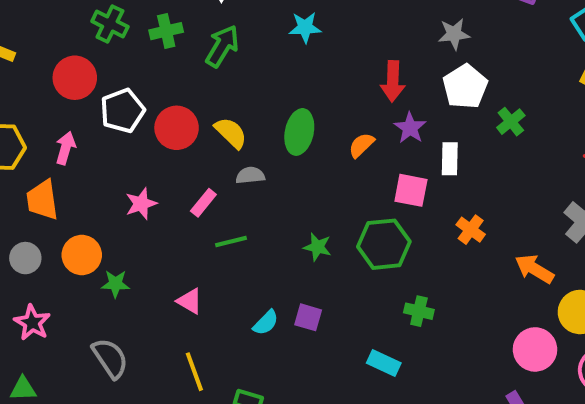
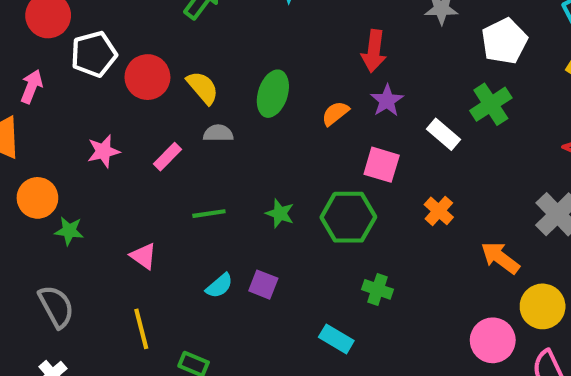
white pentagon: (465, 87) -> (504, 41), moved
green cross: (511, 122) -> (491, 104), size x1.4
white rectangle: (450, 159) -> (444, 134), moved, turned -56
green line: (231, 241) -> (209, 214), moved

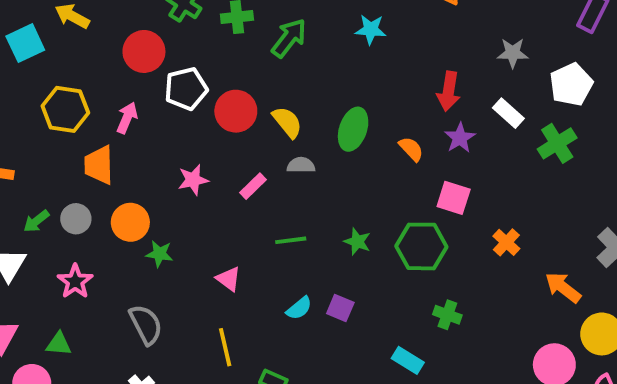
orange semicircle: (335, 113) -> (411, 149), turned 84
white rectangle: (444, 134) -> (508, 113), moved

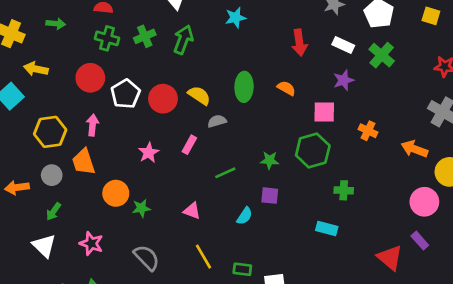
purple star: (460, 138) -> (344, 80), moved, turned 30
gray circle: (76, 219) -> (52, 175), moved
purple square: (340, 308) -> (270, 196), moved

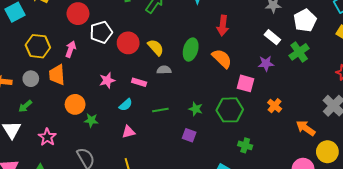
red arrow: (299, 43) -> (223, 25), moved
orange semicircle: (286, 88) -> (222, 59), size x1.5
pink rectangle: (189, 145) -> (139, 82), turned 64
pink triangle: (192, 211) -> (128, 132), turned -48
cyan semicircle: (245, 216) -> (126, 105), moved

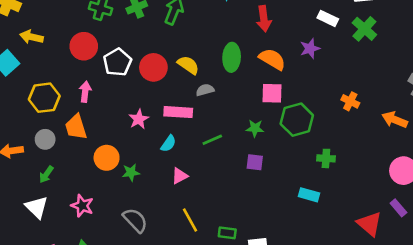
purple star: (266, 63) -> (310, 48), moved
pink rectangle: (139, 82) -> (178, 112), size x1.5
pink square: (246, 83) -> (272, 93), moved

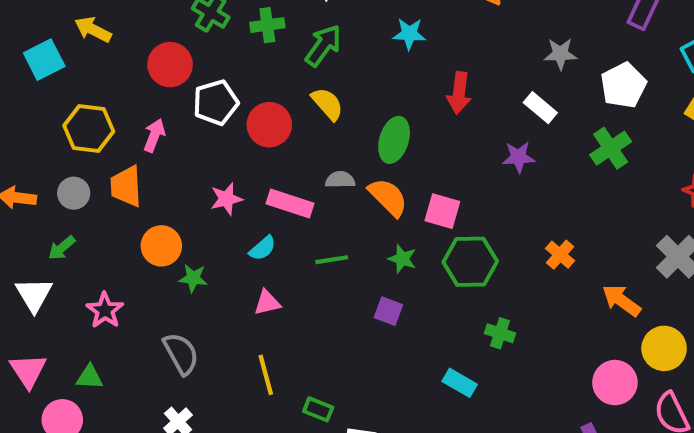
white rectangle: (328, 18) -> (540, 108), moved
orange semicircle: (272, 59) -> (388, 197), moved
yellow semicircle: (188, 65) -> (327, 104), moved

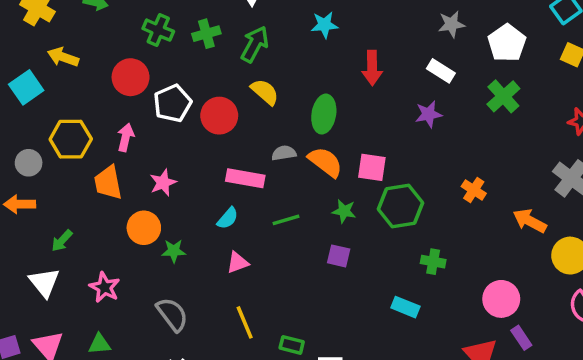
gray circle: (74, 193) -> (29, 163), moved
pink star: (226, 199) -> (163, 183), moved
pink circle: (615, 383) -> (501, 299), moved

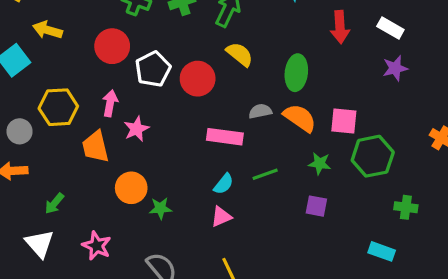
white rectangle: (441, 71) -> (390, 28), moved
pink star: (163, 183) -> (136, 129), moved
cyan semicircle: (228, 218) -> (224, 184), moved

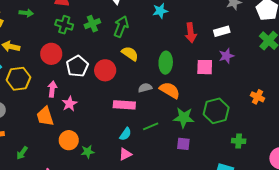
white rectangle: (390, 28) -> (222, 31), turned -42
yellow hexagon: (58, 107) -> (18, 79), moved
pink square: (344, 121) -> (205, 67), moved
green star: (320, 164) -> (184, 118), size x1.5

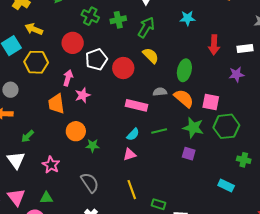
purple star: (226, 56) -> (236, 74), moved
pink square: (205, 67) -> (211, 102), moved

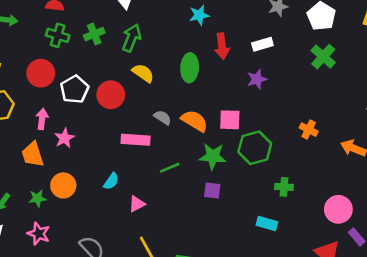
cyan star: (187, 18) -> (199, 15), moved
green ellipse: (184, 70) -> (190, 68), moved
gray semicircle: (160, 92) -> (163, 118), turned 48
cyan semicircle: (133, 134) -> (111, 181), moved
green star: (93, 146) -> (38, 198), moved

